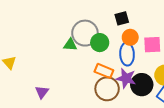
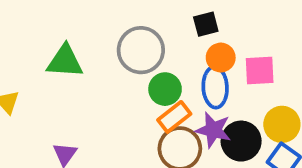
green circle: (100, 43) -> (165, 89), moved
green triangle: (70, 45) -> (65, 61), moved, size x1.5
orange rectangle: (104, 71) -> (174, 117), turned -60

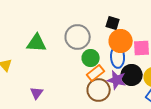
black square: (206, 24) -> (113, 23), turned 32
orange circle: (221, 58) -> (121, 41), size x1.5
black circle: (241, 141) -> (132, 75), moved

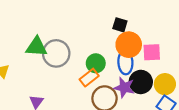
gray circle: (78, 37) -> (56, 53), moved
orange rectangle: (96, 73) -> (89, 78), moved

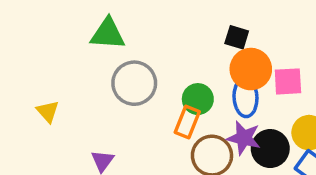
green triangle: (36, 47) -> (108, 34), moved
orange rectangle: (89, 78) -> (187, 122), turned -30
black circle: (141, 82) -> (270, 149), moved

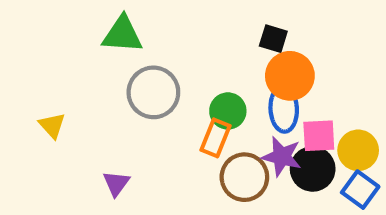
pink square: (288, 81) -> (319, 136), moved

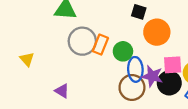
black square: (273, 39) -> (139, 12), moved
blue ellipse: (284, 109) -> (135, 69), moved
orange rectangle: (215, 138) -> (100, 45), moved
purple triangle: (116, 183) -> (62, 91), turned -35

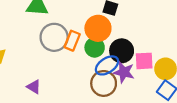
orange circle: (157, 32) -> (98, 28), moved
blue ellipse: (135, 69) -> (107, 65), turned 60
black circle: (169, 83) -> (122, 51), moved

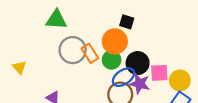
orange rectangle: (72, 41) -> (90, 53), turned -54

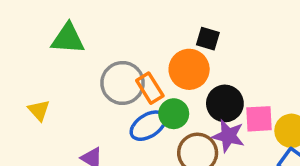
green triangle: (56, 20) -> (68, 39), moved
green circle: (112, 60) -> (174, 114), moved
blue ellipse: (123, 77) -> (148, 126), moved

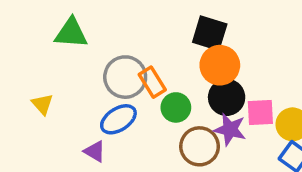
black square: (208, 39) -> (210, 33), size x1.5
orange circle: (189, 69) -> (220, 65), moved
blue ellipse: (148, 126) -> (118, 119), moved

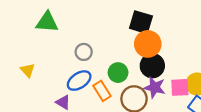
gray circle: (125, 77) -> (84, 52), size x0.6
orange rectangle: (152, 82) -> (102, 91), moved
pink square: (260, 113) -> (180, 87), moved

